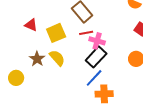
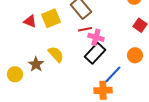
yellow square: (56, 33) -> (51, 18), moved
brown star: (37, 59) -> (36, 64), moved
blue line: (94, 78) -> (113, 74), moved

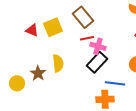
yellow semicircle: (56, 54) -> (58, 63), turned 36
blue line: (113, 74) -> (115, 83), turned 54

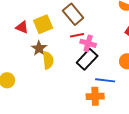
brown star: (38, 73) -> (39, 48), moved

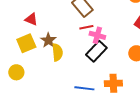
yellow square: (43, 24) -> (26, 43), moved
blue line: (105, 80) -> (84, 88), moved
orange cross: (95, 96) -> (113, 83), moved

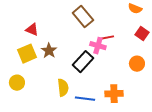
red line: (86, 27) -> (107, 38), moved
black rectangle: (96, 51) -> (83, 62), moved
yellow semicircle: (57, 52) -> (63, 88), moved

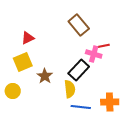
red triangle: (32, 30) -> (28, 38), turned -48
brown star: (49, 51) -> (45, 76), moved
yellow semicircle: (63, 88) -> (70, 89), moved

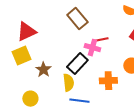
red triangle: (28, 38) -> (26, 32), size x1.5
yellow circle: (13, 91) -> (30, 99), moved
orange cross: (110, 102) -> (108, 81), moved

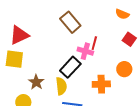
red line: (101, 40) -> (94, 43), turned -64
yellow square: (21, 56) -> (14, 59), turned 30
brown star: (43, 70) -> (36, 82), moved

